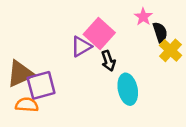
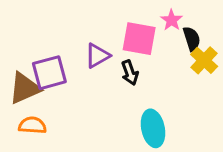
pink square: (99, 34) -> (139, 39), moved, turned -32
purple square: (41, 85) -> (49, 73), moved
cyan ellipse: (128, 89) -> (153, 128), moved

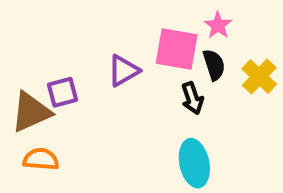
black semicircle: (192, 39) -> (214, 65), moved
purple square: (49, 73) -> (62, 92), size x0.7
black arrow: (130, 73) -> (192, 98), moved

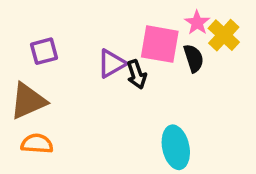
yellow cross: (259, 77) -> (224, 35), moved
purple square: (62, 92) -> (44, 51), moved
black arrow: (192, 98) -> (137, 74), moved

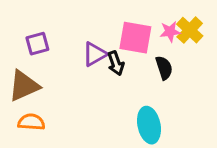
pink star: (197, 23) -> (170, 32), moved, turned 30
black semicircle: (194, 58) -> (164, 68), moved

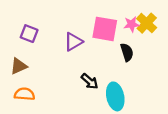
purple square: (37, 44) -> (29, 34), turned 36
black arrow: (116, 63) -> (90, 81), moved, turned -30
brown triangle: (24, 86) -> (19, 66), size x0.7

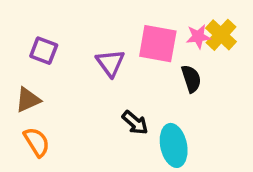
purple triangle: (73, 42) -> (110, 63), turned -36
orange semicircle: (24, 94) -> (37, 142), turned 54

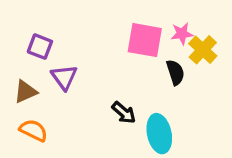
yellow cross: (221, 35) -> (203, 50), moved
purple triangle: (110, 63) -> (64, 77), moved
orange semicircle: (37, 142) -> (34, 130), turned -32

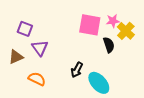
black arrow: (124, 113) -> (77, 70), turned 77
orange semicircle: (34, 130) -> (37, 79), moved
cyan ellipse: (159, 134) -> (99, 83), turned -30

